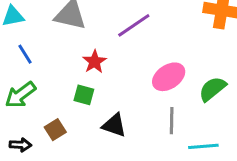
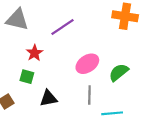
black triangle: (114, 125) -> (48, 98), turned -30

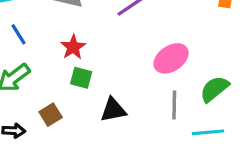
red star: (34, 53) -> (73, 47), moved
green semicircle: (119, 72) -> (214, 89), moved

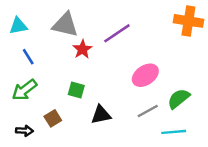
red star: (73, 47) -> (82, 49), moved
gray line: (174, 105) -> (148, 111), turned 60

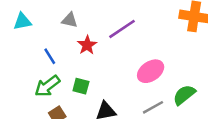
gray triangle: (65, 25) -> (70, 20), size x0.6
blue line: (28, 57) -> (50, 56), moved
green arrow: (24, 90) -> (47, 86), moved

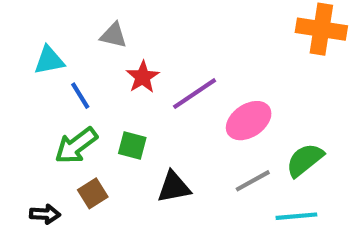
cyan triangle: (22, 21) -> (49, 60), moved
purple line: (122, 29) -> (195, 94), moved

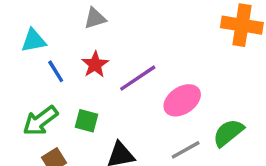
gray triangle: (114, 35) -> (95, 18), moved, turned -30
cyan triangle: (49, 60) -> (33, 41), moved
blue line: (80, 96) -> (56, 71), moved

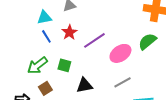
cyan triangle: (33, 41) -> (44, 17), moved
green semicircle: (228, 133) -> (147, 41), moved

